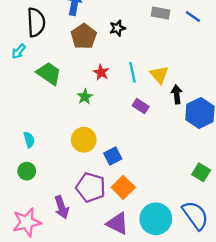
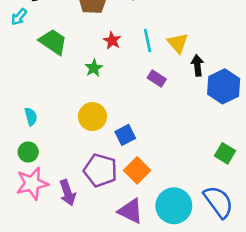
pink star: (27, 222) -> (32, 183), moved

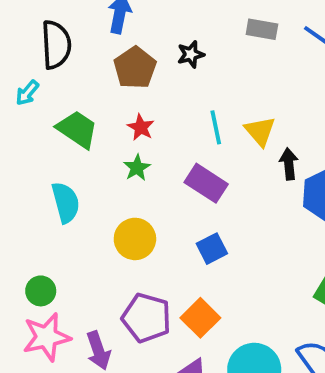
red star: (112, 40) -> (141, 127), moved
purple rectangle: (157, 79) -> (206, 183), moved, size x1.5
cyan semicircle: (31, 117) -> (66, 202), moved, size x1.5
blue square: (125, 135) -> (212, 249), moved

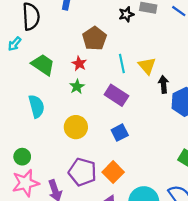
black star: (191, 54) -> (126, 14), moved
brown pentagon: (135, 68) -> (94, 38), moved

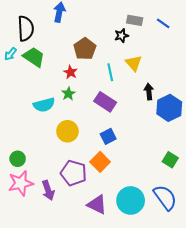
black star: (126, 14) -> (121, 36), moved
green trapezoid: (43, 65) -> (34, 57), moved
yellow triangle: (147, 66) -> (134, 63), moved
cyan semicircle: (36, 106) -> (44, 105), moved, turned 90
orange square: (113, 172) -> (100, 162), moved

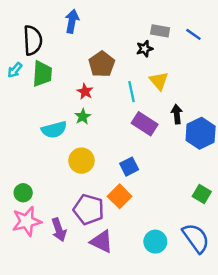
green trapezoid: (34, 57) -> (42, 74), turned 60
purple rectangle: (105, 102) -> (145, 124), moved
cyan circle: (131, 200) -> (155, 242), size x0.7
purple triangle: (97, 205) -> (102, 242), moved

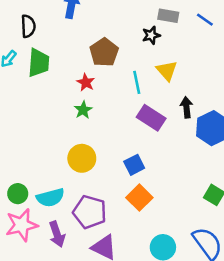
black semicircle: (33, 40) -> (28, 26), size x0.7
cyan semicircle: (54, 130) -> (50, 198), moved
orange square: (120, 196) -> (139, 198), moved

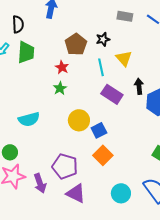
black star: (151, 35) -> (103, 39), moved
yellow circle: (82, 158) -> (79, 120), moved
cyan semicircle: (50, 198) -> (29, 119), moved

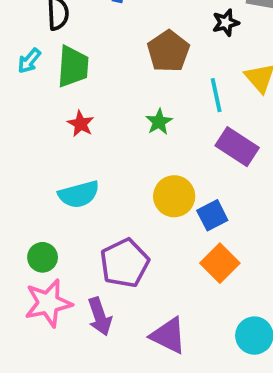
black star: (103, 39) -> (226, 23), moved
red star: (62, 67) -> (81, 124), moved
green star: (60, 88) -> (159, 122), moved
purple pentagon: (65, 166) -> (125, 263), moved, turned 30

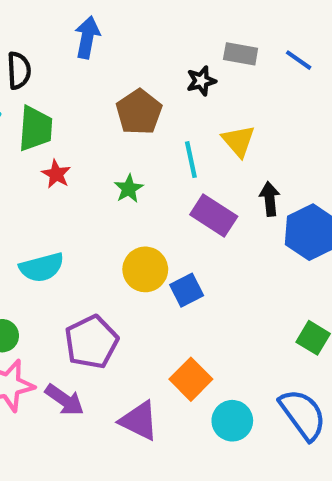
red star: (81, 124) -> (56, 174), moved
orange square: (220, 263) -> (191, 379), moved
purple arrow: (100, 316) -> (64, 400), turned -36

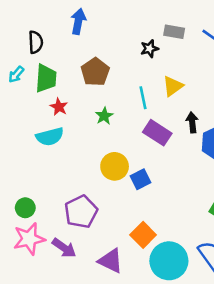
brown pentagon: (139, 112) -> (95, 72), moved
yellow triangle: (239, 141) -> (173, 86), turned 35
cyan semicircle: (42, 267) -> (50, 137), moved
cyan circle: (232, 421) -> (169, 261), size x1.5

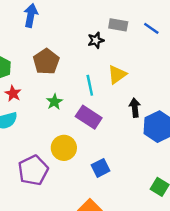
purple rectangle: (157, 133) -> (89, 117), moved
blue square: (140, 179) -> (101, 168), moved
purple pentagon: (81, 212) -> (33, 170), moved

